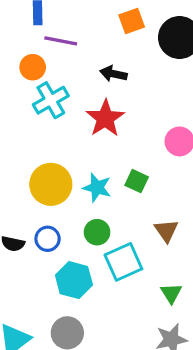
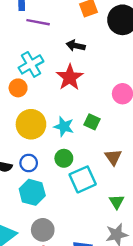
orange circle: (33, 67) -> (18, 88), moved
cyan hexagon: (74, 280) -> (32, 192), moved

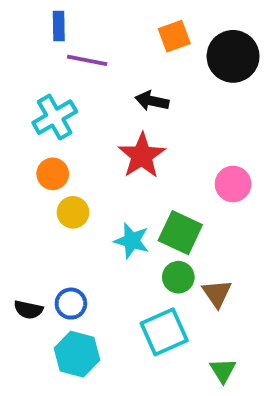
cyan cross: (31, 64) -> (55, 117), moved
green square: (92, 122) -> (180, 233), size x1.5
yellow circle: (31, 124) -> (73, 212), moved, size x0.6
green circle: (64, 158) -> (178, 277), moved

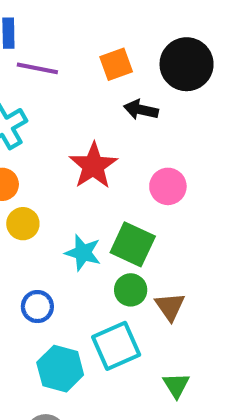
orange square: (174, 36) -> (116, 64), moved
black arrow: (152, 101) -> (141, 110), moved
pink circle: (233, 184) -> (168, 186), moved
blue circle: (71, 304) -> (37, 307), moved
cyan hexagon: (77, 354) -> (60, 369), moved

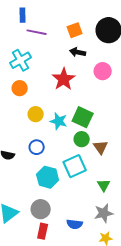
black arrow: (141, 110) -> (78, 52), moved
pink circle: (168, 186) -> (103, 71), moved
yellow circle: (23, 224) -> (36, 114), moved

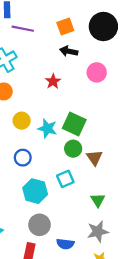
red star: (64, 79) -> (53, 81), size x0.6
cyan square: (75, 166) -> (65, 179), size x0.7
gray circle: (41, 209) -> (40, 225), moved

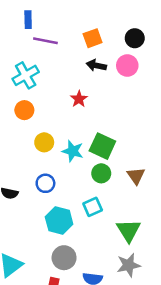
black circle: (103, 26) -> (135, 38), size x0.6
pink circle: (97, 72) -> (127, 65), moved
brown triangle: (94, 158) -> (136, 176), moved
green triangle: (98, 200) -> (129, 230), size x1.5

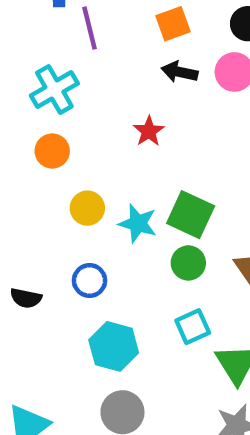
purple line: (45, 41) -> (90, 28), turned 65
cyan square: (93, 207) -> (193, 327), moved

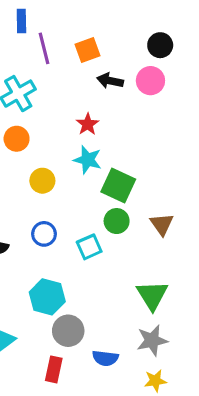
orange square: (173, 24) -> (88, 50), moved
cyan star: (138, 223) -> (88, 160), moved
cyan square: (193, 327) -> (89, 247), moved
cyan hexagon: (114, 346) -> (47, 297), moved

